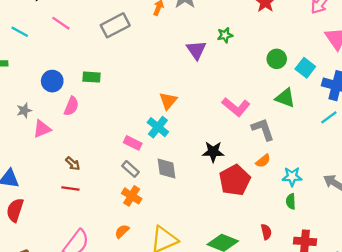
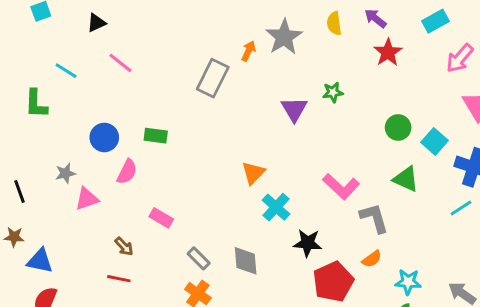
gray rectangle: (115, 25) -> (213, 78), moved, turned -40
cyan cross: (158, 127) -> (276, 207), moved
pink rectangle: (133, 143) -> (161, 218), moved

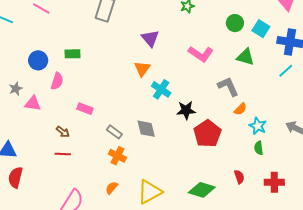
purple triangle: (294, 109) -> (150, 38), moved
pink L-shape: (341, 186) -> (201, 54), moved
pink triangle: (87, 199) -> (33, 103), turned 36
orange semicircle: (372, 259) -> (240, 109), moved
cyan star: (408, 282) -> (258, 126), turned 30

